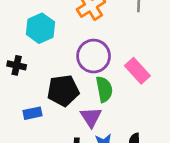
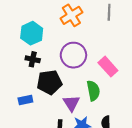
black cross: (17, 65) -> (33, 59), moved
green semicircle: (104, 89) -> (93, 91), moved

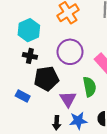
blue rectangle: (25, 100) -> (23, 96), turned 40

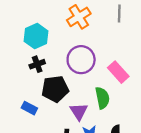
black cross: (30, 56) -> (37, 64), turned -32

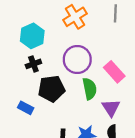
green semicircle: (102, 98) -> (90, 89), moved
purple triangle: (79, 111) -> (111, 108), moved

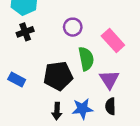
purple circle: (77, 59) -> (73, 27), size x0.6
black pentagon: (51, 89) -> (58, 76), moved

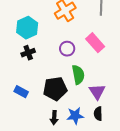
pink rectangle: (113, 40) -> (95, 43), moved

